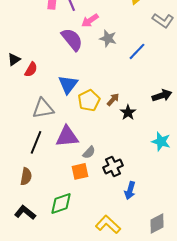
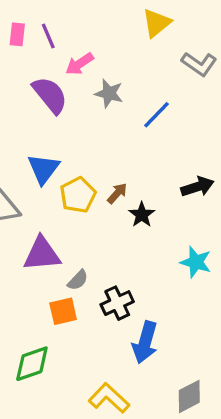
blue arrow: (130, 190) -> (145, 342), size x1.4

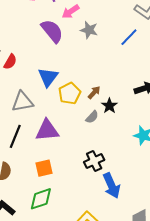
blue line: (156, 115) -> (129, 37), moved
gray semicircle: (78, 280) -> (92, 117), moved
orange square: (63, 311) -> (44, 168), moved
blue arrow: (145, 342) -> (111, 186), turned -40

